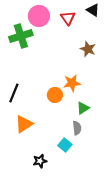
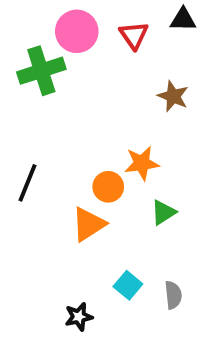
black triangle: (93, 10) -> (183, 20), turned -32
orange triangle: (24, 124) -> (89, 224), moved
gray semicircle: (77, 128) -> (173, 295), moved

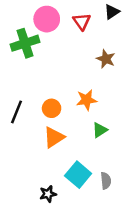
black triangle: (183, 20) -> (112, 12), turned -35
orange circle: (108, 187) -> (52, 108), moved
cyan square: (128, 285) -> (78, 175), size x1.5

